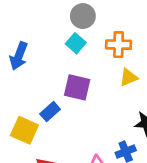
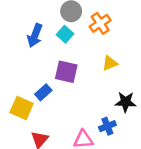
orange cross: (119, 45) -> (100, 23), moved, turned -35
blue arrow: (19, 56) -> (35, 35), moved

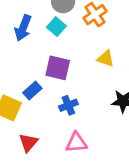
yellow triangle: (110, 63) -> (106, 59), turned 42
blue cross: (107, 126) -> (68, 105), moved

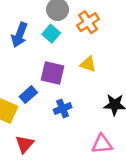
yellow triangle: (106, 59) -> (88, 64), moved
pink triangle: (76, 143) -> (102, 144), moved

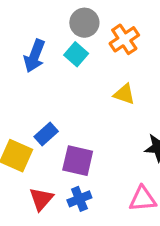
purple square: (52, 73) -> (78, 161), moved
blue cross: (63, 109) -> (79, 199), moved

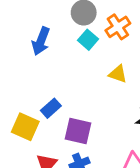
cyan square: (76, 54) -> (88, 40), moved

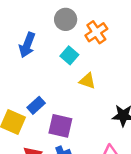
cyan square: (88, 40) -> (69, 55), moved
yellow triangle: (118, 74) -> (87, 81), moved

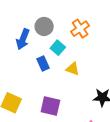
gray circle: (66, 19) -> (44, 26), moved
blue rectangle: (36, 105) -> (43, 64), moved, turned -72

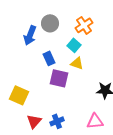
cyan square: (58, 48) -> (74, 45), moved
purple square: (50, 106) -> (59, 78), moved

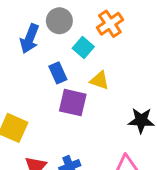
cyan square: (74, 45) -> (83, 48), moved

